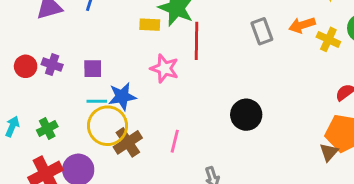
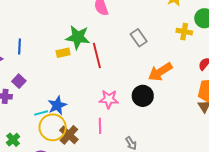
orange arrow: (302, 25) -> (160, 72), moved, size x1.4
pink star: (164, 68) -> (109, 99), moved
purple square: (93, 69) -> (19, 81), moved, turned -32

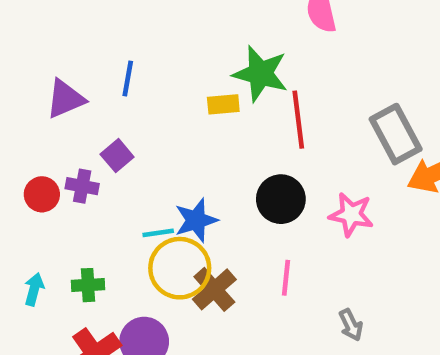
gray rectangle: (139, 38) -> (396, 134), moved, size x1.4
black circle: (143, 96) -> (281, 199), moved
pink star: (109, 99) -> (351, 215), moved
green cross: (13, 140) -> (88, 285), turned 32

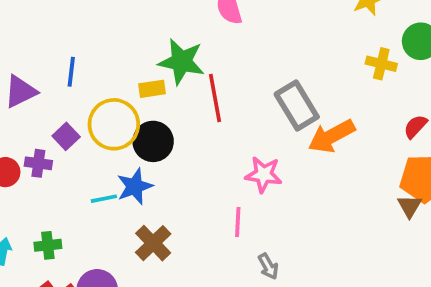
black circle: (281, 199) -> (153, 141), moved
yellow circle: (180, 268) -> (114, 124), moved
pink line: (286, 278) -> (238, 222), moved

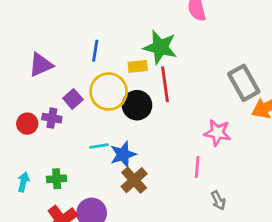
blue line: (71, 72) -> (95, 51), moved
red line: (215, 98) -> (165, 84), moved
blue star: (135, 186) -> (123, 154), moved

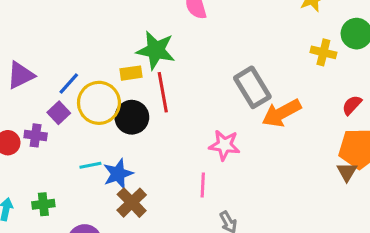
blue line: (95, 51) -> (69, 83), moved, turned 35

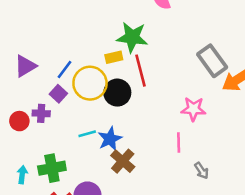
green cross: (43, 204) -> (52, 168), size x1.5

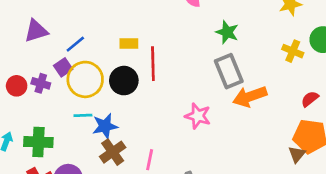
green star: (132, 37) -> (227, 32), moved, size x0.7
yellow circle: (90, 83) -> (85, 79), moved
pink line: (179, 142) -> (150, 160), moved

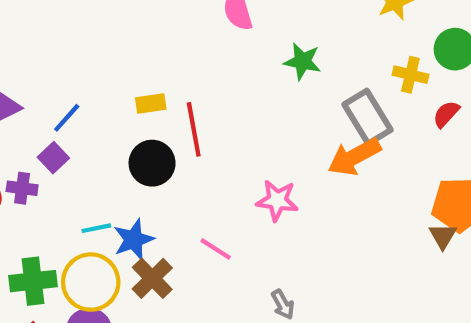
gray rectangle: (229, 71) -> (368, 117), moved
yellow circle: (85, 79) -> (91, 282), moved
red semicircle: (310, 99) -> (446, 114), moved
pink line: (150, 160) -> (216, 249), moved, turned -60

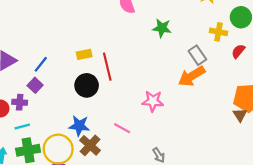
gray rectangle: (368, 117) -> (197, 55), size x0.7
cyan line: (96, 228) -> (22, 126), moved
blue star: (134, 240) -> (79, 126), turned 30

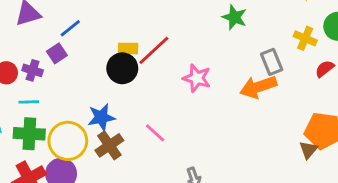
yellow rectangle: (84, 54) -> (128, 48), moved
red line: (107, 67) -> (154, 50), turned 48
pink star: (153, 101) -> (197, 78), moved
blue star: (79, 126) -> (101, 117), turned -30

